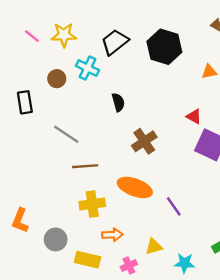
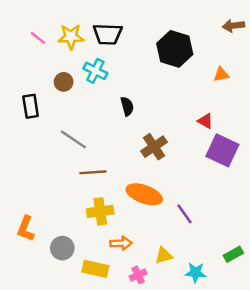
black trapezoid: (115, 42) -> (108, 34), moved, turned -140

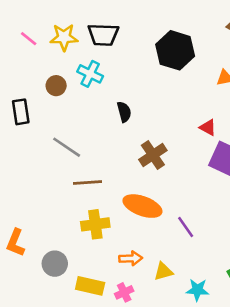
orange arrow: (121, 243) -> (131, 258), moved
pink cross: (138, 275) -> (124, 292), moved

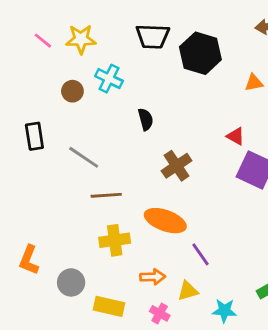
black trapezoid: (103, 35) -> (153, 36), moved
black rectangle: (21, 112) -> (34, 136), moved
purple line: (186, 227) -> (200, 254), moved
pink cross: (124, 292) -> (160, 313), moved, turned -36

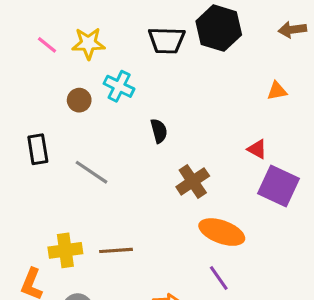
black hexagon: (200, 53) -> (219, 28), moved
brown line: (106, 195) -> (116, 250), moved
orange ellipse: (165, 221) -> (222, 232), moved
yellow cross: (115, 240) -> (65, 250), moved

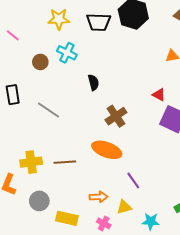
yellow star: (88, 43) -> (59, 19), moved
pink line: (47, 45) -> (13, 35), moved
orange ellipse: (222, 232) -> (107, 150), moved

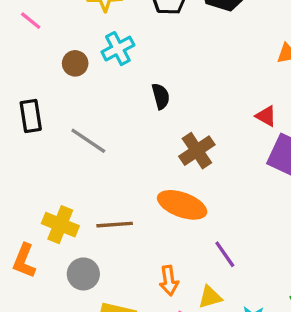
cyan cross: (67, 53) -> (118, 49), turned 36
yellow cross: (31, 162) -> (60, 225), turned 30
orange arrow: (99, 197) -> (169, 281), turned 84
gray circle: (39, 201) -> (83, 274), moved

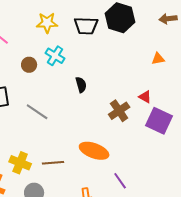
cyan cross: (118, 49) -> (55, 56), turned -30
brown cross: (197, 151) -> (119, 111), moved

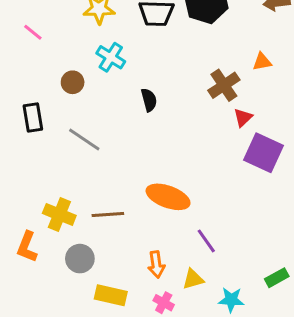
brown circle: (29, 65) -> (73, 82), moved
red triangle: (145, 97) -> (243, 118), turned 48
brown cross: (119, 111) -> (224, 85), moved

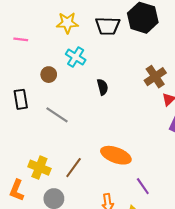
pink line: (33, 32) -> (21, 39), turned -32
brown line: (108, 214) -> (74, 168), turned -50

